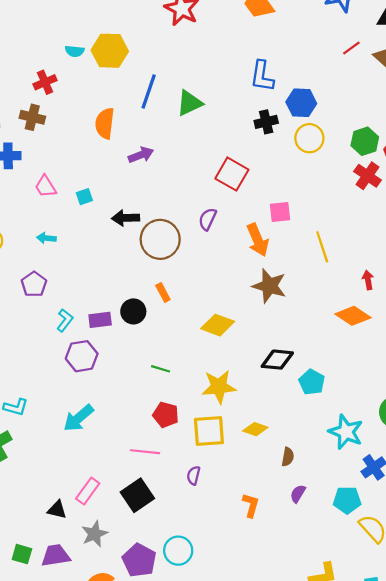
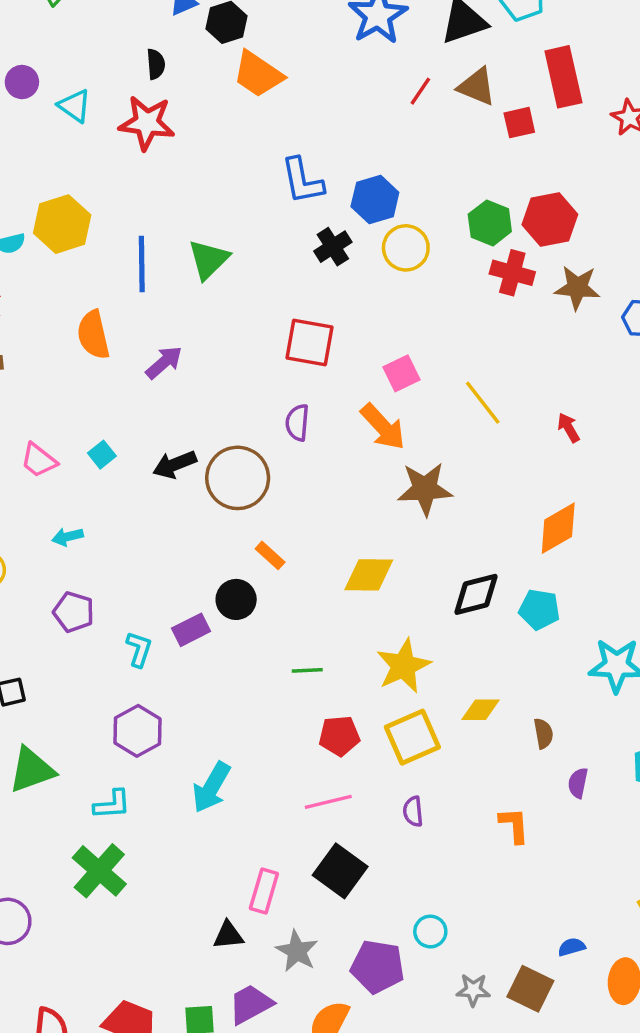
orange diamond: (353, 316) -> (558, 528), moved, turned -44
purple hexagon: (82, 356) -> (137, 731), moved
cyan circle: (178, 551) -> (430, 932), size x0.7

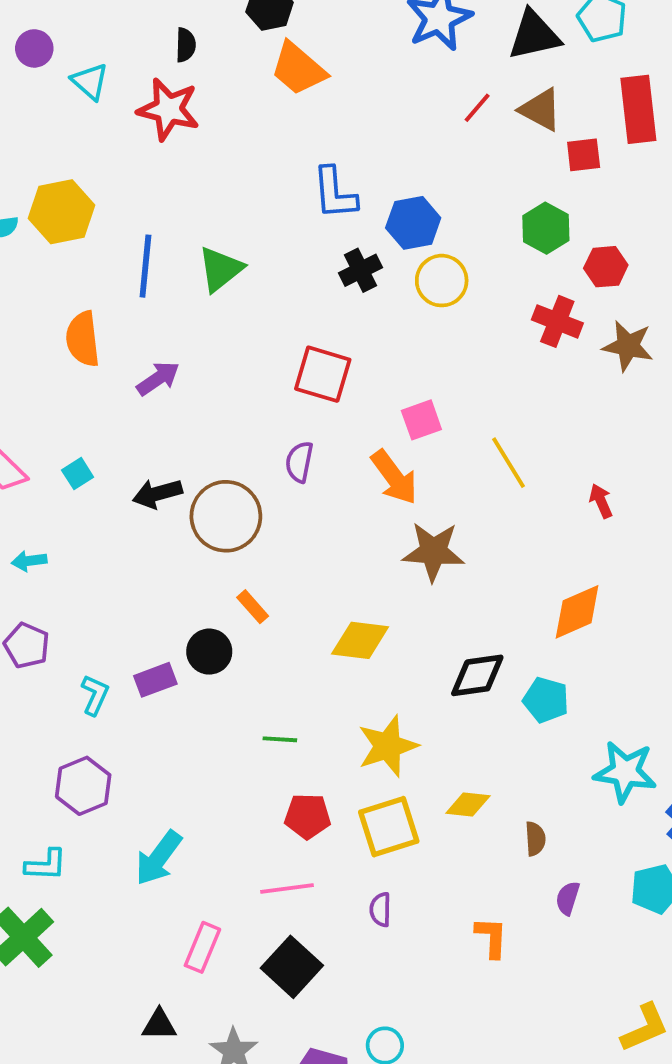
red hexagon: (550, 220) -> (606, 267), size x0.7
green hexagon: (490, 223) -> (546, 228), moved
pink rectangle: (264, 891) -> (202, 947), moved

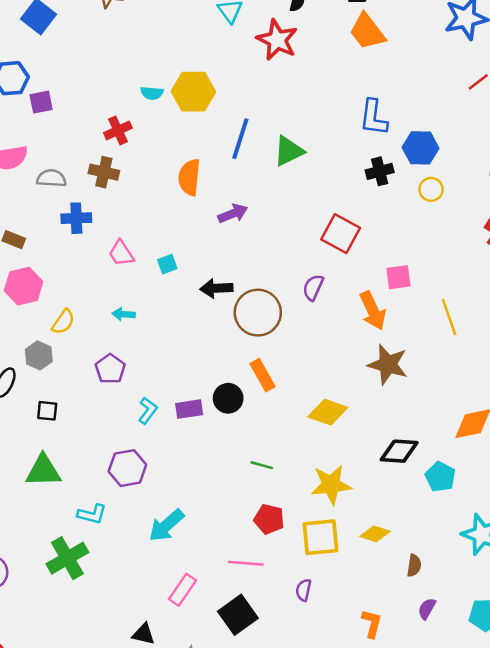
yellow circle: (442, 281) -> (431, 189), size x0.7
orange rectangle: (253, 607) -> (263, 375), size x1.4

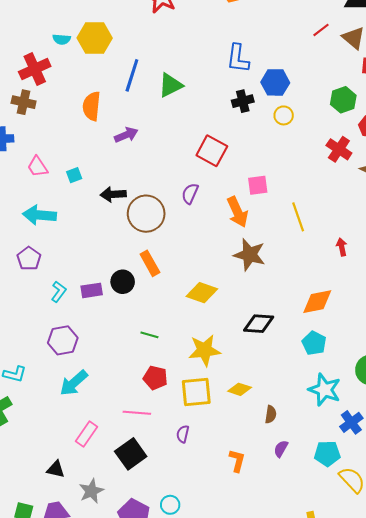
red cross: (118, 130) -> (35, 69), size x1.4
cyan arrow: (124, 314) -> (39, 215), size x1.8
purple hexagon: (127, 468) -> (63, 340), moved
cyan pentagon: (440, 477) -> (314, 343), moved

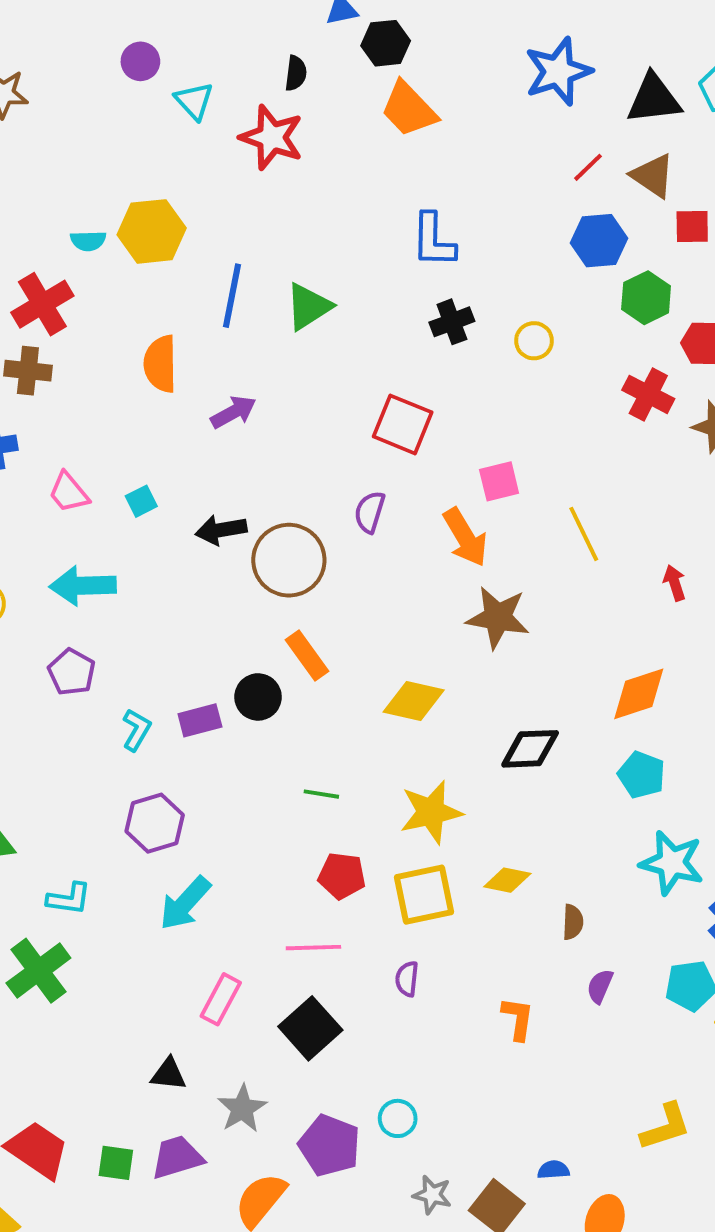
blue hexagon: (275, 82) -> (599, 241), moved

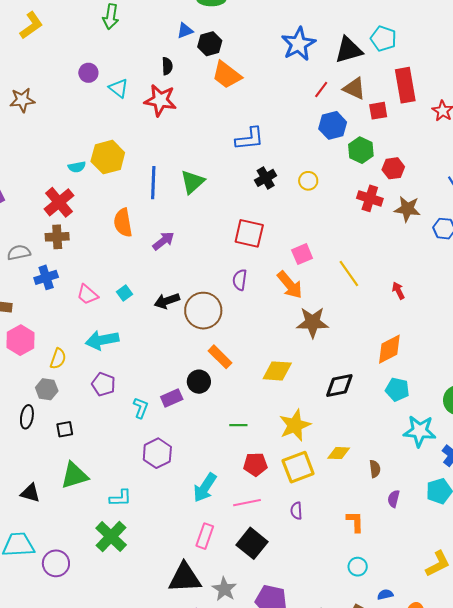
blue L-shape: (433, 240) -> (250, 139), turned -88
cyan arrow: (185, 903) -> (205, 488), moved
black triangle: (169, 1074) -> (185, 578), size x1.8
cyan circle: (398, 1118) -> (358, 567), moved

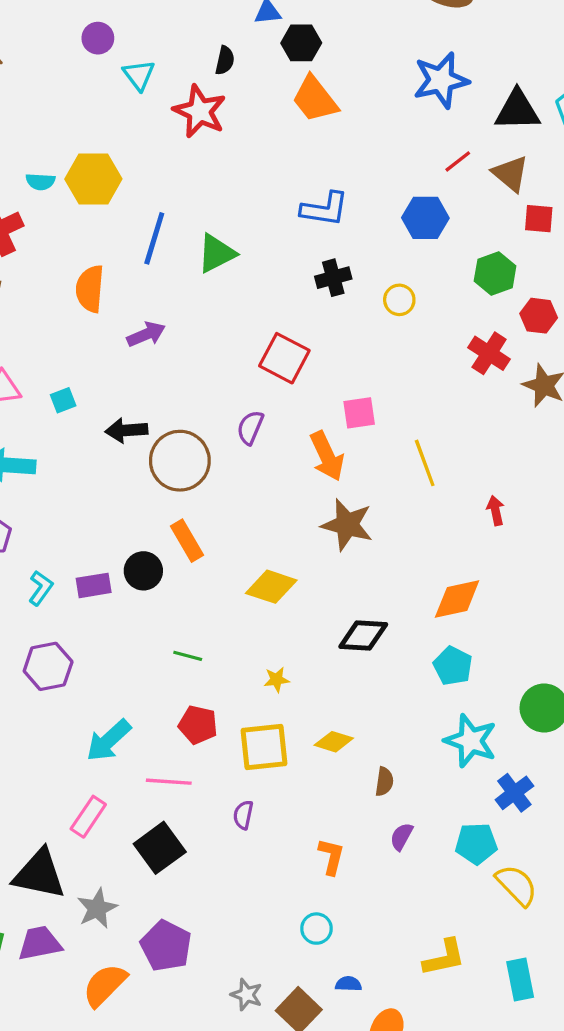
blue hexagon: (333, 125) -> (425, 218), moved
yellow star: (295, 425) -> (277, 680), size x0.5

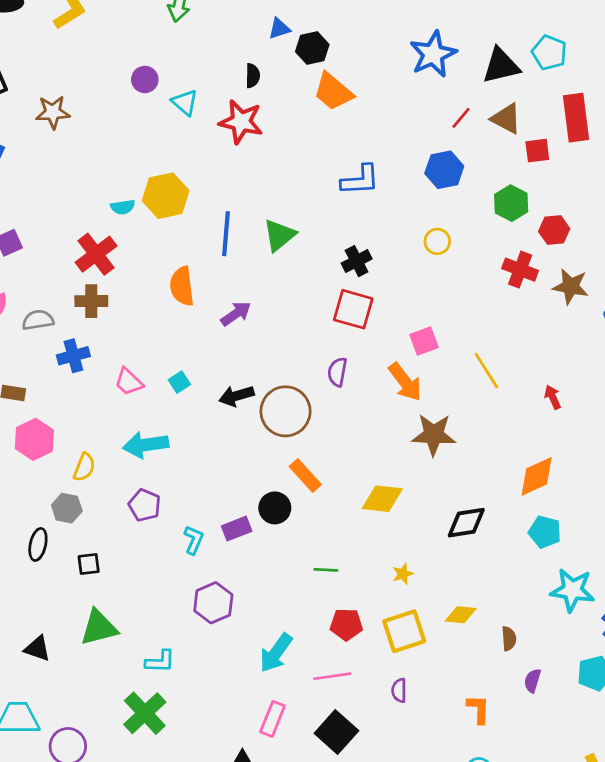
black cross: (333, 278) -> (357, 261), moved

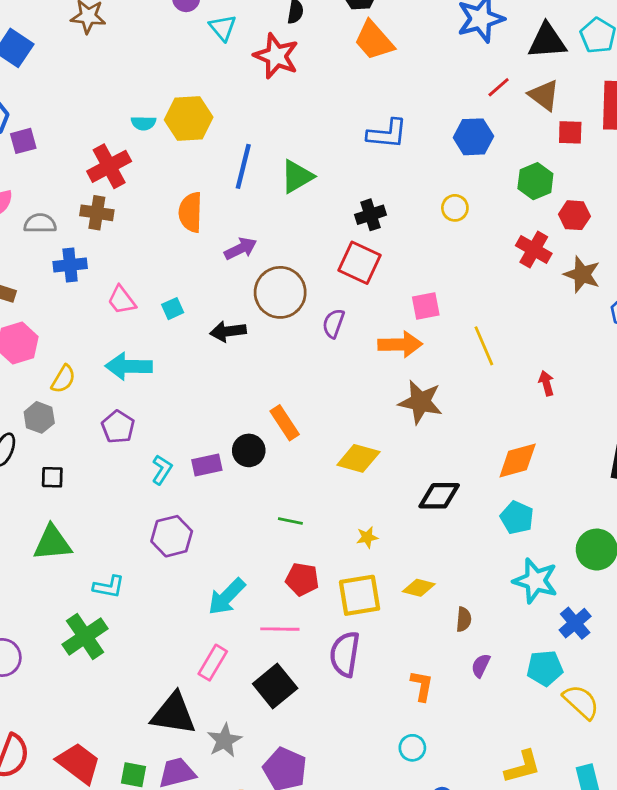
orange arrow: (405, 382) -> (400, 344), turned -63
brown circle: (286, 411) -> (280, 292), moved
purple semicircle: (399, 690) -> (345, 654), size x1.8

